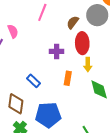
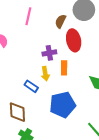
yellow arrow: (88, 65) -> (45, 74), moved
orange rectangle: (68, 78) -> (64, 68), moved
blue pentagon: (48, 115) -> (63, 105), moved

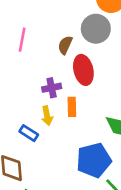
blue pentagon: (63, 105) -> (94, 160), moved

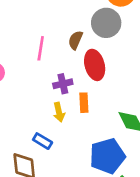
pink line: (22, 40) -> (41, 48), moved
blue rectangle: (29, 133) -> (43, 141), moved

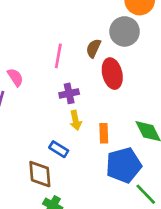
purple cross: (63, 84) -> (69, 93), moved
orange rectangle: (84, 103) -> (104, 133), moved

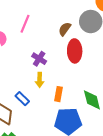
pink line: (58, 56) -> (25, 24), moved
purple cross: (69, 93) -> (39, 59), turned 32

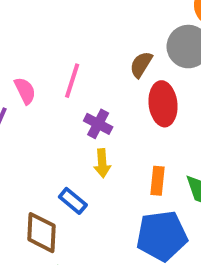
pink line: (25, 24) -> (72, 81), moved
orange rectangle: (59, 94) -> (157, 181), moved

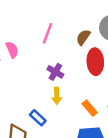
pink line: (72, 81) -> (48, 33), moved
orange rectangle: (157, 181) -> (90, 108), turned -49

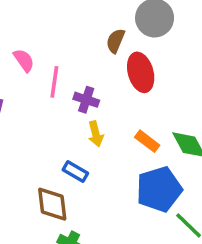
pink line: (48, 33) -> (54, 82), moved
pink semicircle: (12, 50) -> (24, 60), moved

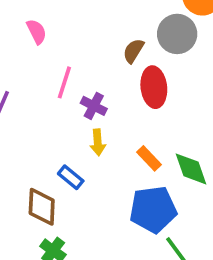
pink semicircle: (24, 60) -> (37, 32), moved

